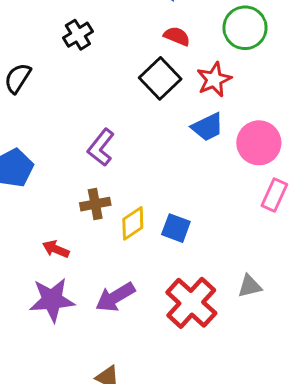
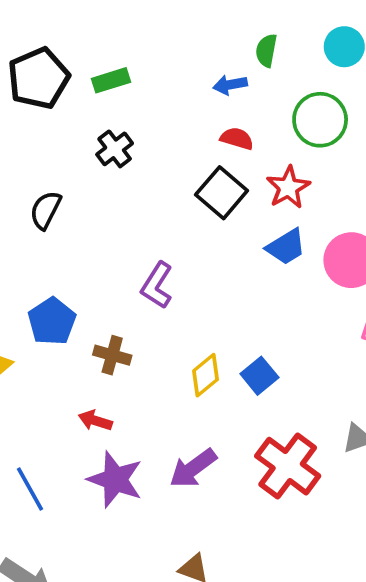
brown cross: (95, 204) -> (112, 355), moved, turned 32
blue square: (176, 228) -> (259, 376), turned 36
red arrow: (56, 249) -> (95, 421), moved
purple star: (52, 300) -> (115, 480), turned 30

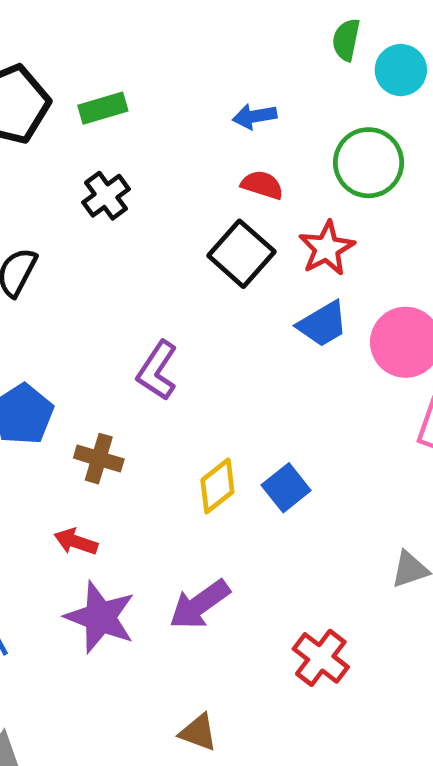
green semicircle: (266, 50) -> (346, 40), moved
red cross: (288, 466) -> (321, 658), moved, size x0.7

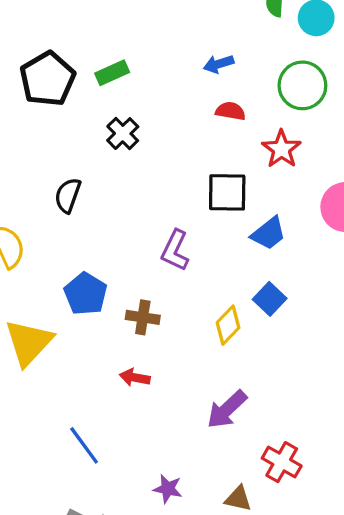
black square: (241, 254) -> (227, 192), moved, turned -33
blue trapezoid: (323, 324) -> (269, 233), moved
blue square: (286, 488) -> (270, 299), moved
purple star: (100, 617) -> (168, 489), moved, size x0.6
red cross: (321, 658) -> (282, 462), moved

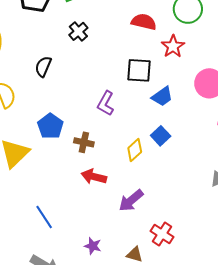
red semicircle: (230, 111) -> (144, 22), size x1.4
red arrow: (135, 377) -> (94, 177), moved, size x1.4

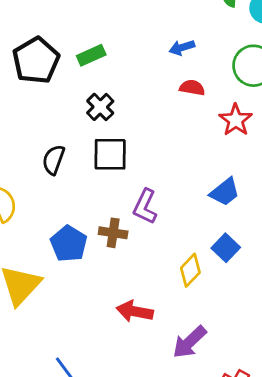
red semicircle: (144, 22) -> (192, 88), size x0.7
black square: (139, 70) -> (110, 154), moved
brown cross: (84, 142) -> (113, 233), moved

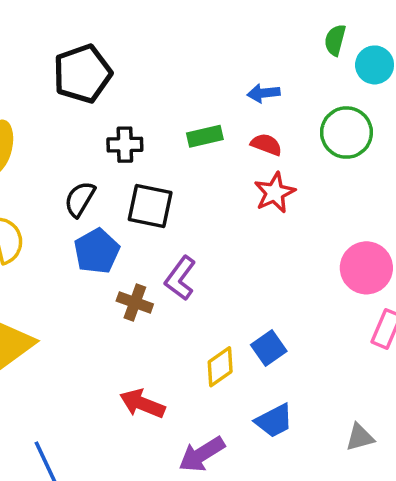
green rectangle: (91, 55) -> (205, 136), moved
black cross: (100, 107) -> (125, 145), moved, turned 32
red star: (236, 120) -> (275, 193), moved
blue trapezoid: (225, 192) -> (274, 421), moved
blue pentagon: (69, 244) -> (97, 251), moved

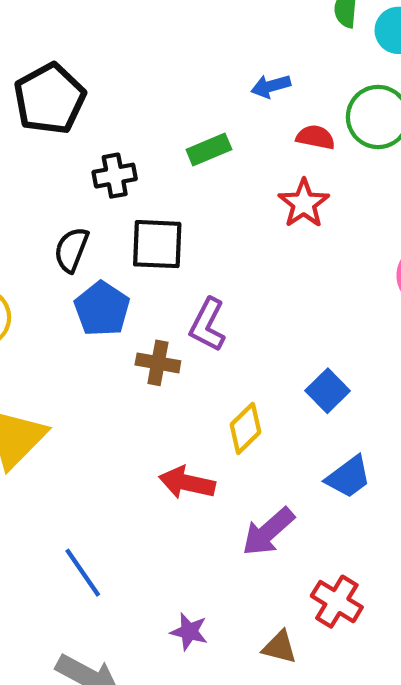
red semicircle: (266, 145) -> (316, 137), moved
yellow diamond: (220, 367) -> (245, 428), moved

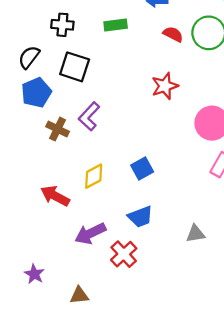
red star: (304, 203) -> (165, 86), moved
red cross: (337, 602) -> (124, 254), moved
brown triangle: (279, 647) -> (79, 295), turned -36

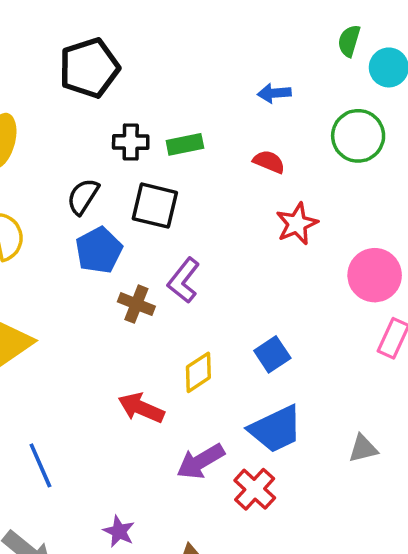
green rectangle: (116, 25) -> (185, 144), moved
red semicircle: (173, 34) -> (269, 162), moved
blue trapezoid: (140, 217) -> (276, 429), size x1.4

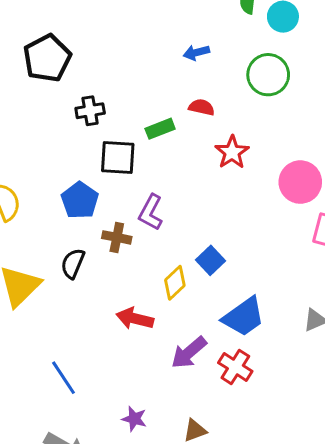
green rectangle: (185, 144) -> (160, 129), moved
black semicircle: (83, 196) -> (73, 263), moved
blue square: (272, 354) -> (211, 260), moved

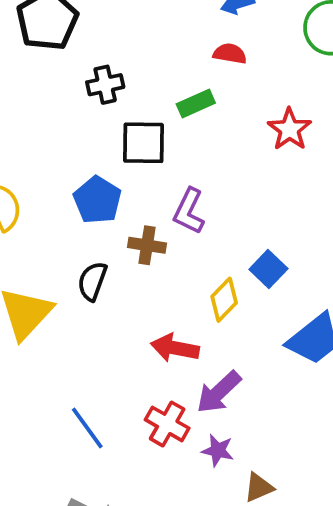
red semicircle: (202, 107) -> (230, 54), moved
purple arrow: (189, 353) -> (219, 392), moved
red cross: (235, 367) -> (167, 424), moved
purple star: (134, 419) -> (218, 450), moved

